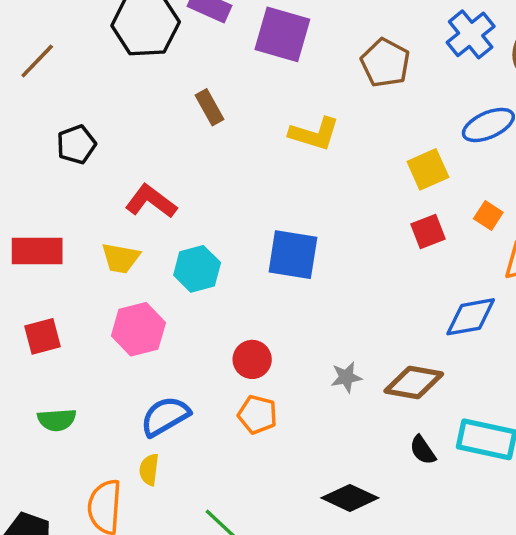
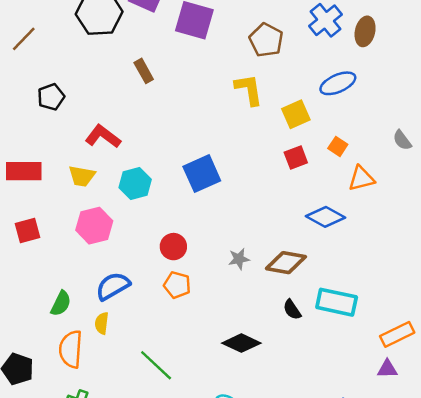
yellow L-shape: (314, 134) -> (249, 90), moved, turned -116
blue square: (293, 255) -> (202, 174), turned -33
blue diamond: (471, 317) -> (325, 217), turned 39
green semicircle: (57, 420) -> (61, 303), moved, turned -60

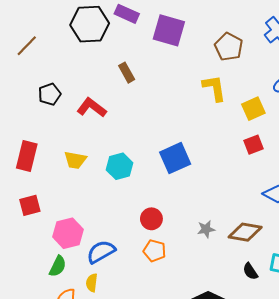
red L-shape: (103, 137) -> (92, 108), moved
red rectangle: (24, 171) -> (27, 156), turned -76
pink hexagon: (94, 226) -> (68, 233), moved

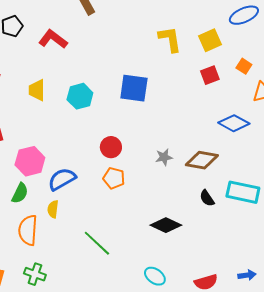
yellow L-shape: (214, 88) -> (170, 39), moved
blue square: (175, 158) -> (134, 88), turned 32
yellow trapezoid: (75, 160) -> (37, 90), turned 80

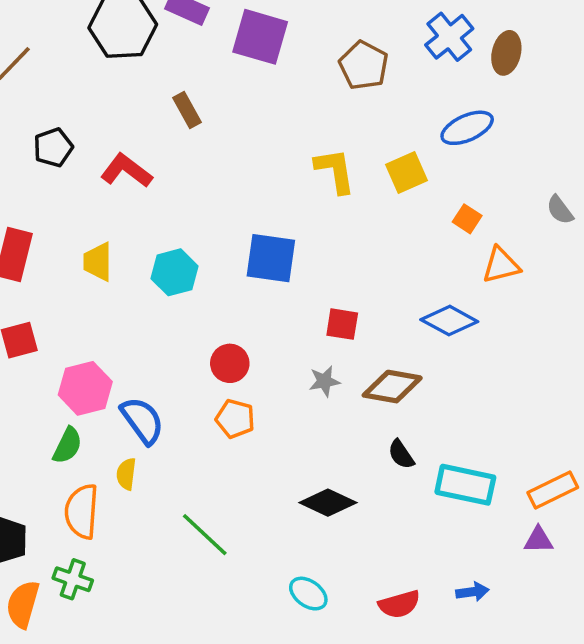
red square: (210, 75) -> (342, 324), moved, turned 30
blue semicircle: (62, 179) -> (142, 420), turned 84
cyan rectangle: (243, 192) -> (465, 485), moved
green cross: (35, 274) -> (73, 579), moved

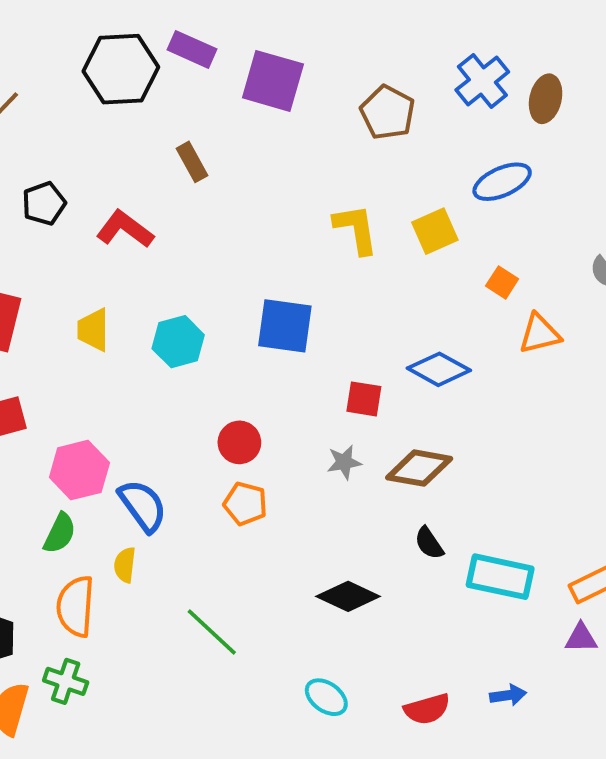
blue diamond: (449, 321) -> (439, 369), moved

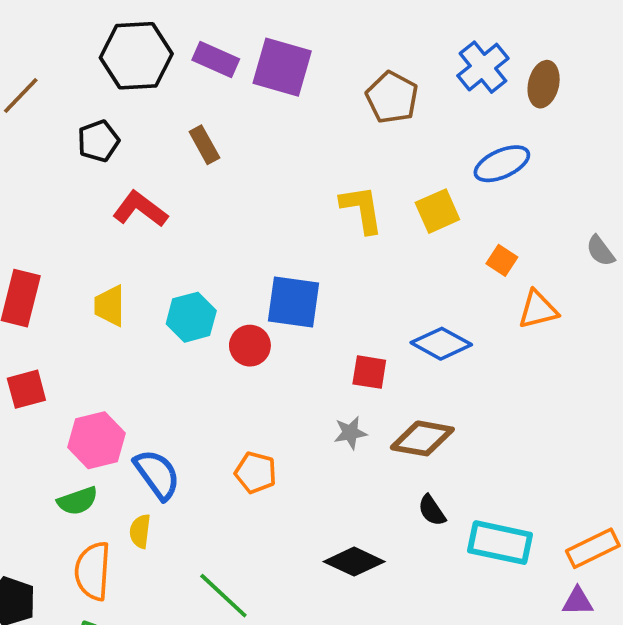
purple rectangle: (192, 49) -> (216, 60), moved
black pentagon: (44, 203) -> (98, 141), moved
red circle: (239, 442) -> (250, 346), moved
green semicircle: (60, 533) -> (78, 501), turned 45

